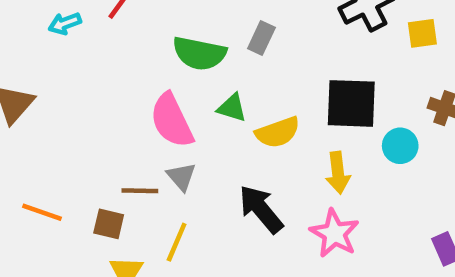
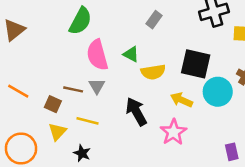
green semicircle: (199, 53) -> (80, 21), moved, turned -84
cyan circle: (400, 146) -> (218, 92), size x1.5
yellow arrow: (338, 173) -> (181, 100), turned 110
yellow line: (177, 242) -> (88, 121), turned 70

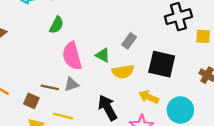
gray rectangle: (154, 20) -> (129, 41), moved
green semicircle: (80, 21) -> (57, 25), size x0.7
gray triangle: (97, 86) -> (72, 84), turned 42
cyan circle: (218, 92) -> (180, 110), moved

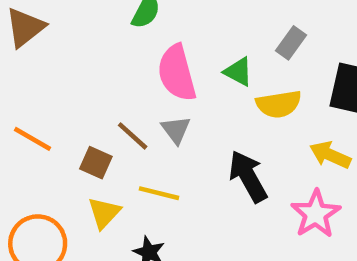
gray triangle: (72, 84) -> (176, 130), turned -49
brown line: (50, 87) -> (133, 136), turned 30

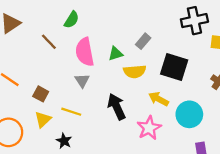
green triangle: (238, 72) -> (116, 54), turned -49
brown line: (133, 136) -> (49, 42), moved

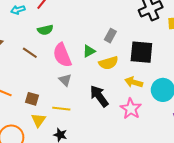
green semicircle: (72, 20) -> (45, 30), turned 56

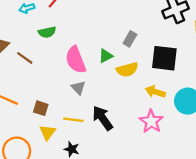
green semicircle: (45, 30) -> (47, 32), moved
brown line: (30, 53) -> (25, 58), moved
black arrow: (99, 96) -> (103, 118), moved

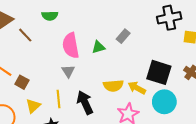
black square: (164, 58) -> (159, 72), moved
yellow semicircle: (127, 70) -> (113, 86), moved
brown square: (41, 108) -> (22, 82), moved
yellow line: (73, 120) -> (58, 99), turned 66

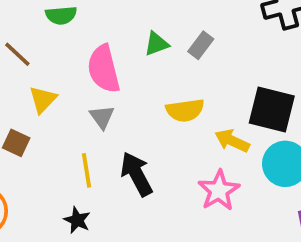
green triangle: (98, 47) -> (156, 44), moved
yellow semicircle: (113, 86) -> (185, 110), moved
yellow triangle: (33, 106) -> (43, 99), moved

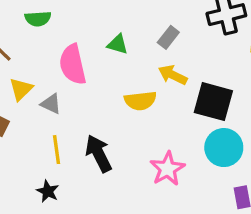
green triangle: (156, 44) -> (118, 44), turned 35
gray rectangle: (201, 45) -> (168, 37), moved
gray triangle: (102, 117) -> (51, 104), moved, turned -30
yellow arrow: (232, 141) -> (173, 75), moved

